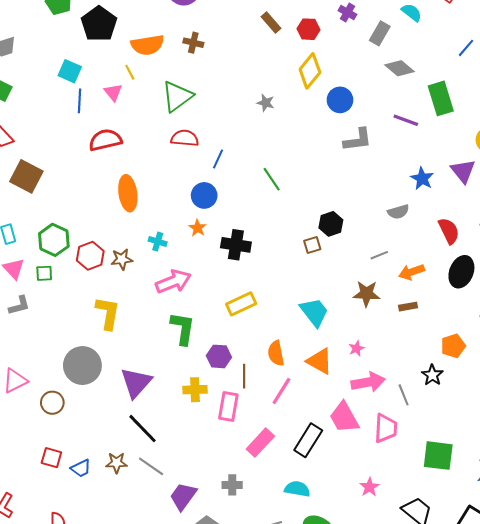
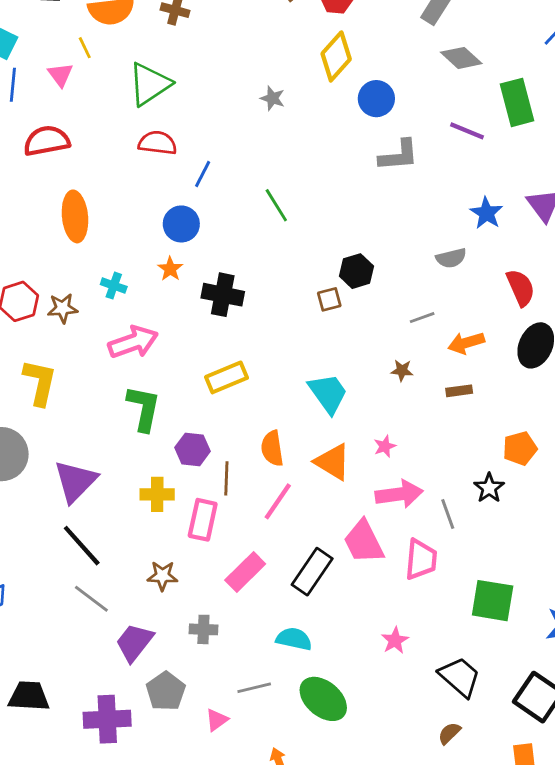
brown star: (366, 294) -> (402, 370), size x0.6
brown star: (117, 463) -> (162, 576), moved

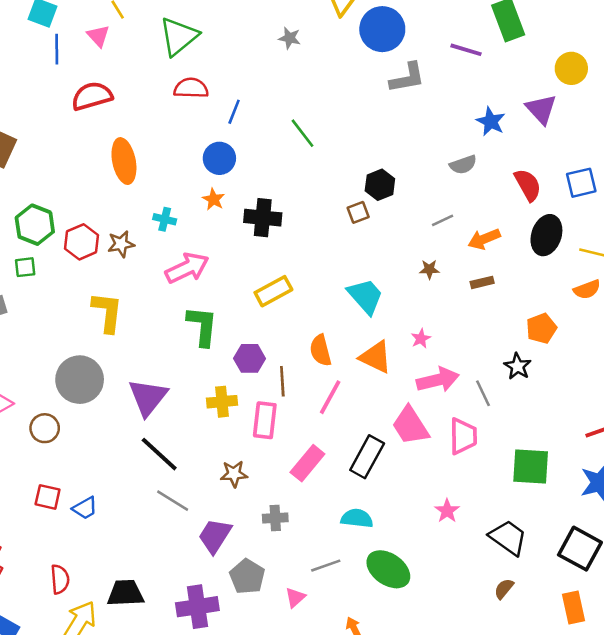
blue circle: (376, 99) -> (382, 29), size x1.4

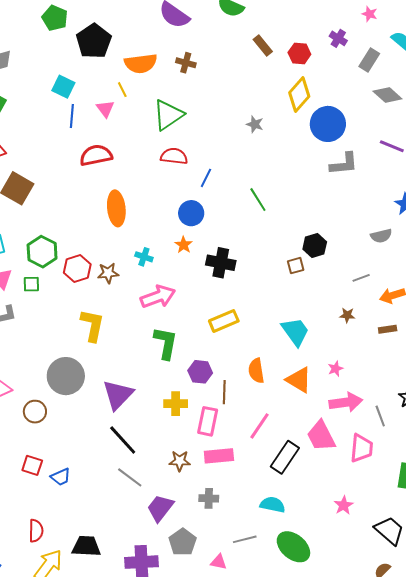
pink line: (330, 397) -> (260, 426), moved
pink rectangle: (307, 463) -> (219, 456), moved, turned 40
pink triangle: (295, 597) -> (219, 562), turned 48

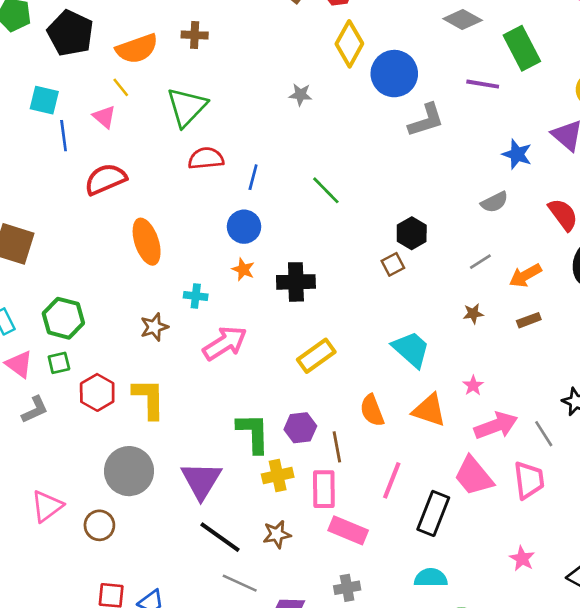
red hexagon: (77, 268) -> (97, 392), moved
green L-shape: (166, 343) -> (253, 433), moved
pink rectangle: (219, 456) -> (348, 530), turned 40
brown star: (180, 461) -> (277, 534), moved

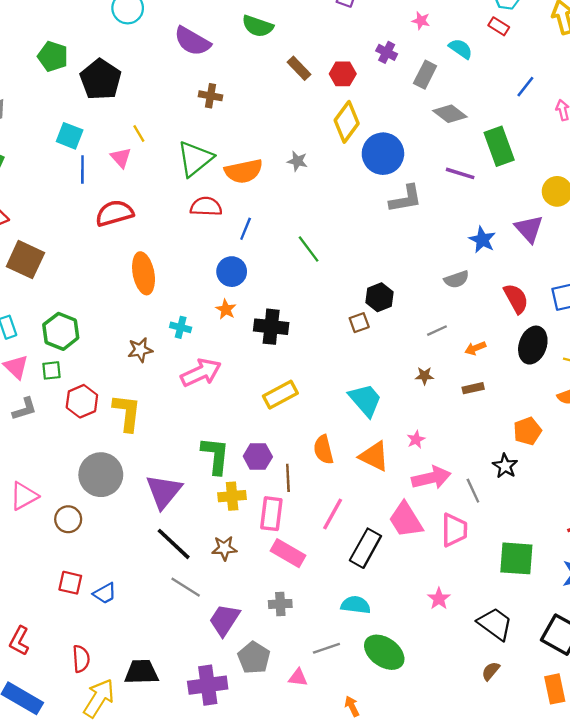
orange semicircle: (137, 49) -> (244, 171), moved
orange arrow: (525, 276) -> (475, 348), size x0.7

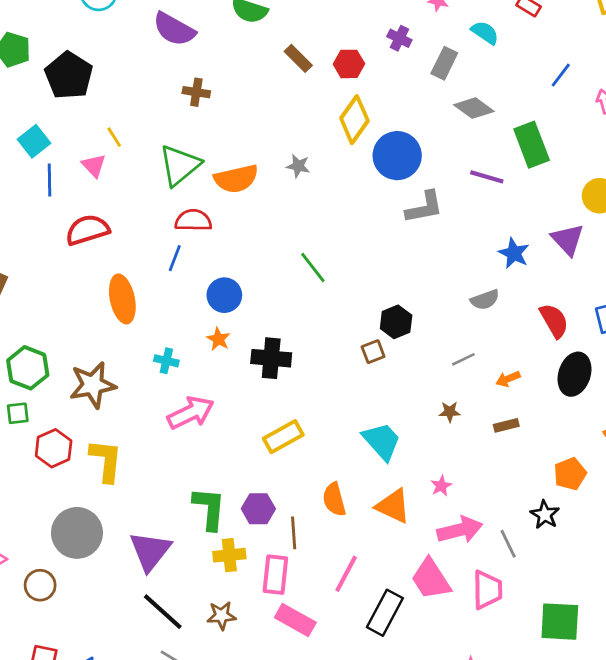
cyan square: (70, 136) -> (34, 141), turned 32
blue line: (246, 229) -> (175, 258), moved
brown star: (140, 350) -> (93, 385), moved, size x1.6

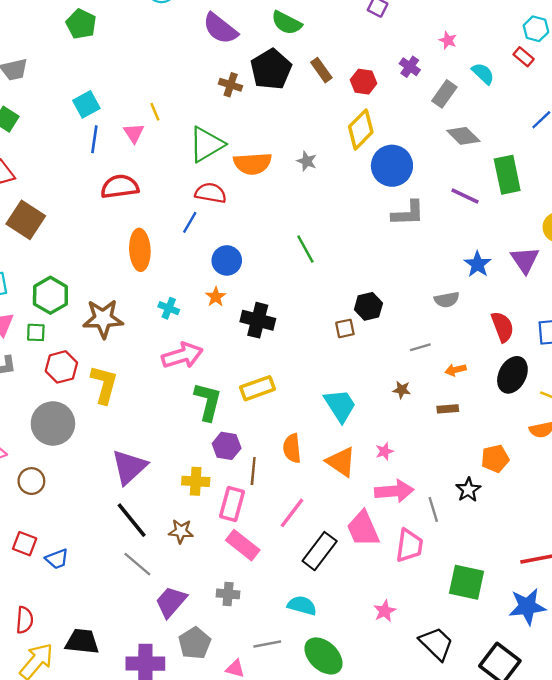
black pentagon: (69, 75) -> (271, 69), moved
green L-shape: (209, 508) -> (208, 402), moved
gray circle: (77, 533) -> (53, 424), moved

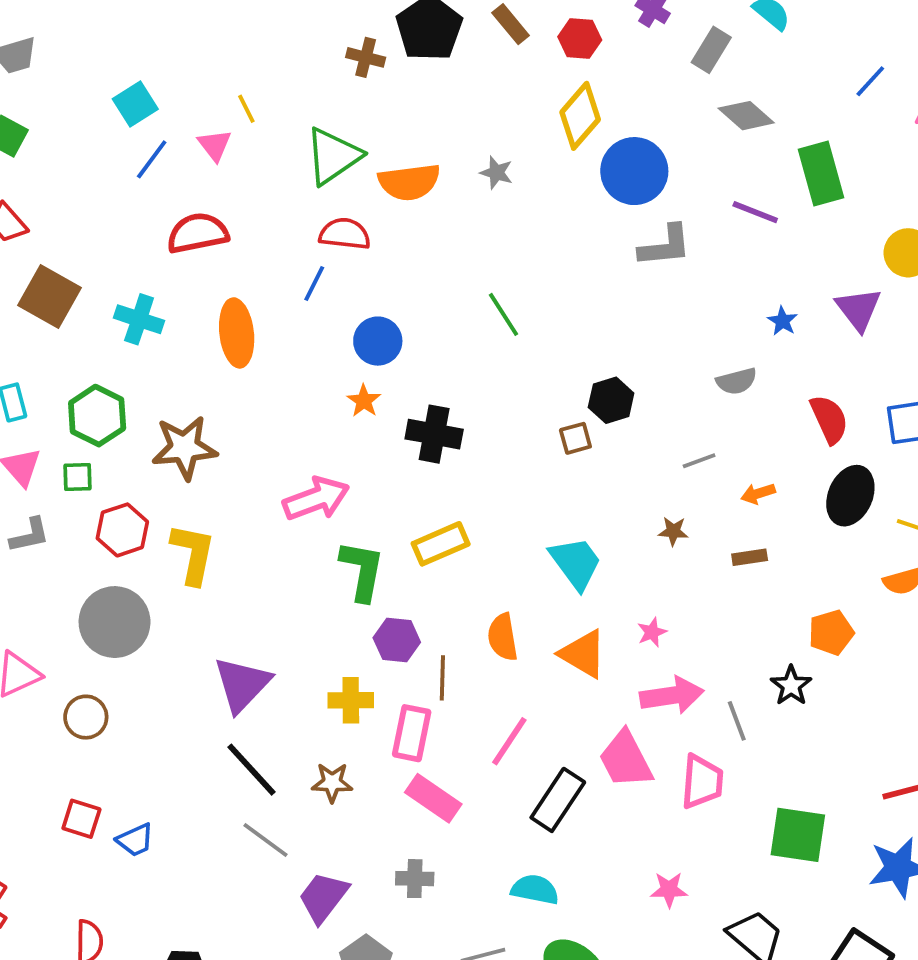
blue line: (94, 139) -> (152, 159), turned 32
blue star: (478, 264) -> (783, 321), size x0.7
cyan cross: (169, 308) -> (139, 319), moved, size x1.4
pink star: (385, 611) -> (669, 890), turned 30

